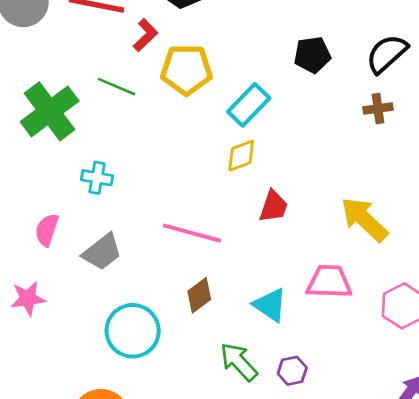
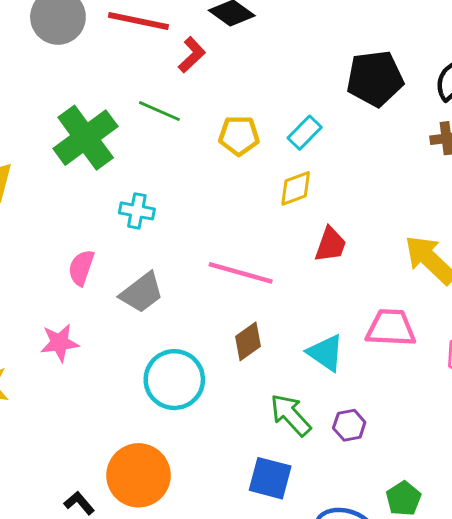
black pentagon: (312, 55) -> (375, 78), size x1.4
yellow pentagon: (186, 70) -> (239, 136), moved, size x0.7
cyan rectangle: (249, 105) -> (305, 133), size x0.7

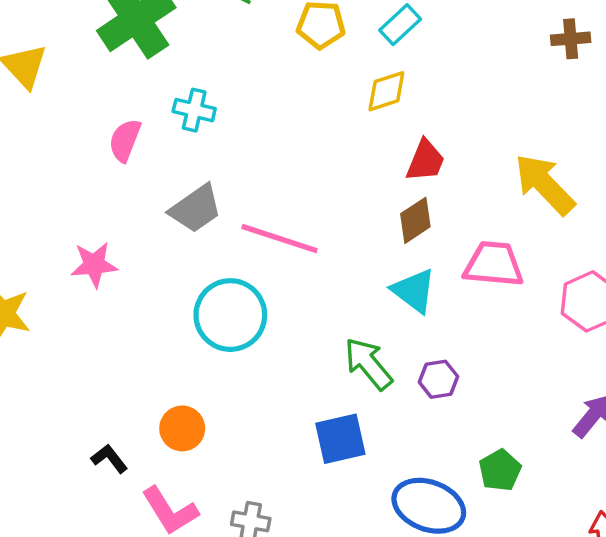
pink semicircle: (81, 268) -> (125, 140), moved
pink line: (241, 273) -> (279, 239), moved
brown diamond: (248, 341) -> (415, 220), moved
orange circle: (138, 475) -> (182, 428), size x0.6
blue square: (270, 478) -> (340, 439), turned -30

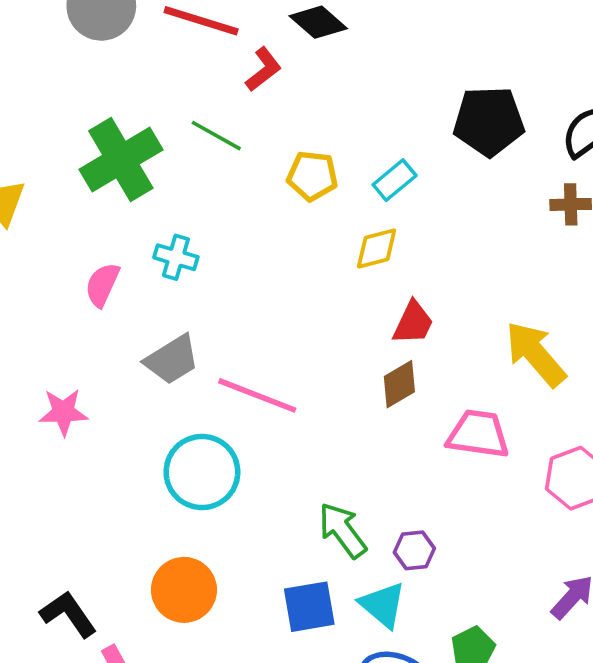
cyan triangle: (414, 291) -> (383, 605), moved
orange circle: (182, 428) -> (184, 590), moved, size x1.4
black L-shape: (109, 459) -> (68, 614), size x1.5

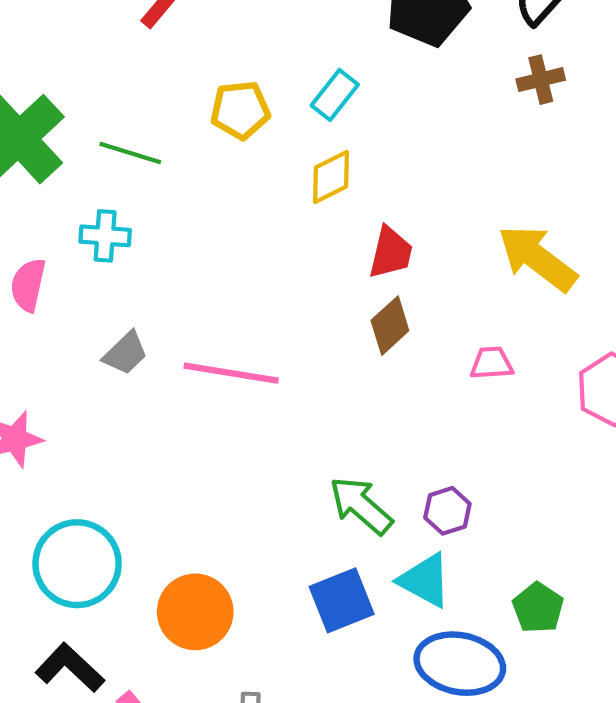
green line: (216, 136) -> (130, 153), moved
gray trapezoid: (172, 360) -> (125, 353), size x0.7
pink trapezoid: (478, 434) -> (492, 363), size x0.6
cyan circle: (202, 472) -> (77, 564), moved

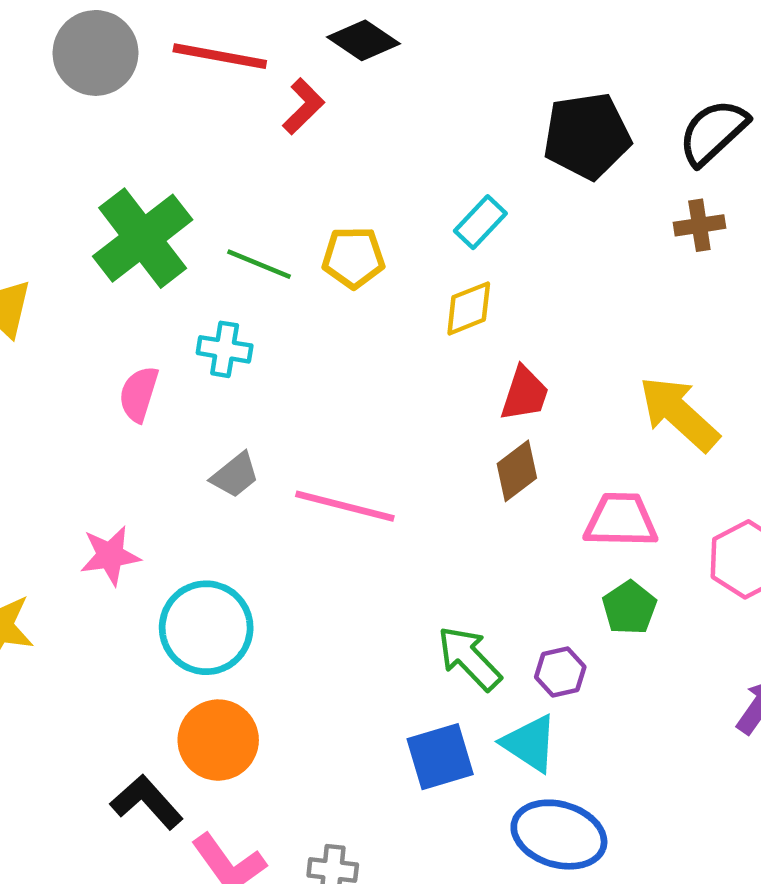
yellow pentagon: (240, 110) -> (353, 257), moved
pink trapezoid: (492, 363) -> (621, 520), size x1.6
cyan circle: (77, 564) -> (206, 628), moved
green pentagon: (538, 608) -> (629, 608), moved
orange circle: (195, 612) -> (218, 740), moved

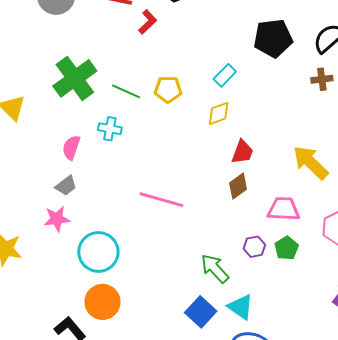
gray trapezoid: (235, 475) -> (66, 186), moved
purple hexagon: (560, 672) -> (254, 247), moved
blue square: (440, 757) -> (201, 312), turned -32

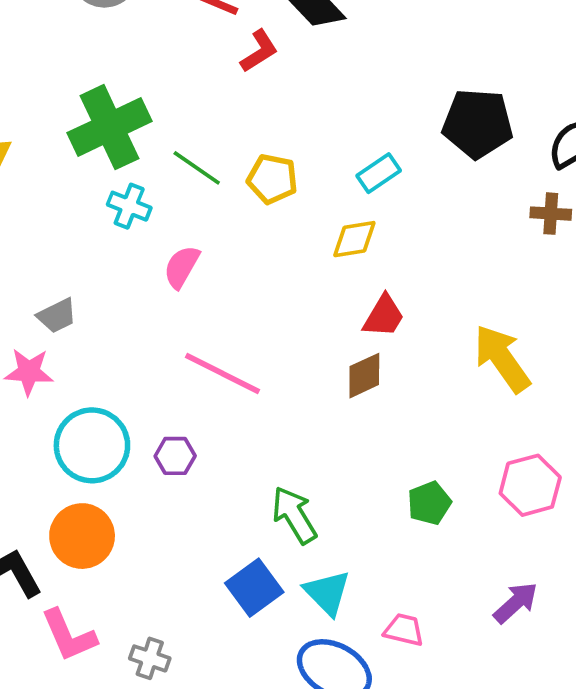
cyan cross: (110, 129) -> (129, 206), moved
pink semicircle: (71, 148) -> (182, 267), moved
pink trapezoid: (284, 209) -> (404, 630), moved, size x0.7
purple hexagon: (254, 247) -> (175, 456), moved

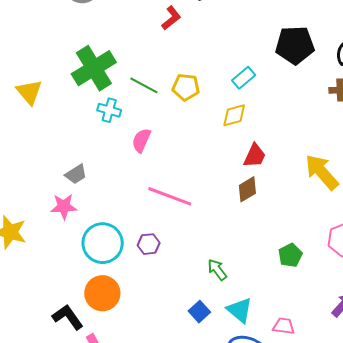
green arrow: (294, 515) -> (217, 270), size x0.7
blue square: (254, 588) -> (199, 312), size x0.7

